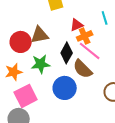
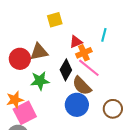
cyan line: (105, 18) -> (104, 35), turned 32
orange star: (14, 72) -> (15, 100), moved
blue circle: (65, 88) -> (77, 105), moved

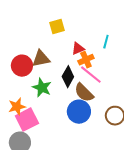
green star: (40, 81) -> (42, 88), turned 30

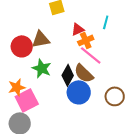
black diamond: (68, 77) -> (68, 75), moved

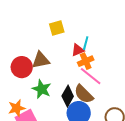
cyan line: (106, 22) -> (86, 43), moved

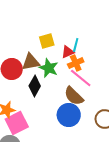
yellow square: (57, 28) -> (47, 41), moved
green star: (42, 89) -> (49, 68), moved
black diamond: (68, 96) -> (35, 86), moved

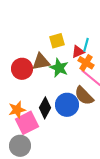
orange cross: (76, 63) -> (86, 63), turned -35
black diamond: (35, 86) -> (45, 108), moved
blue circle: (69, 115) -> (67, 105), moved

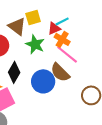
cyan line: (86, 45) -> (62, 21), turned 48
brown triangle: (41, 62) -> (17, 26), moved, turned 48
black diamond: (45, 108) -> (14, 72), moved

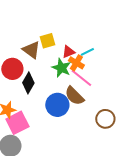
cyan line: (62, 21) -> (87, 52), moved
green star: (35, 44) -> (61, 68), moved
black diamond: (14, 72) -> (28, 83), moved

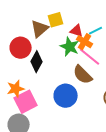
brown triangle: (31, 50) -> (40, 29), turned 42
red triangle: (68, 52) -> (77, 31), turned 40
blue circle: (57, 105) -> (66, 96), moved

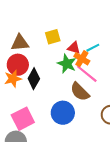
brown triangle: (40, 29) -> (20, 43), moved, turned 36
orange star: (16, 89) -> (13, 79), moved

